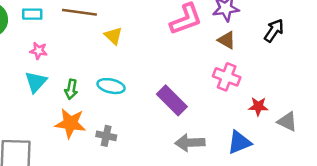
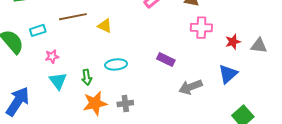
purple rectangle: (172, 100) -> (166, 60), size x0.7

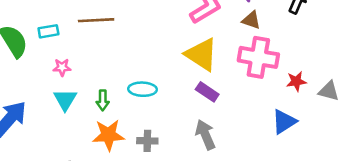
yellow triangle: (105, 26) -> (201, 55), moved, size x1.8
pink cross: (201, 28) -> (258, 57), size x1.4
gray arrow: (191, 87) -> (205, 135), moved, turned 80

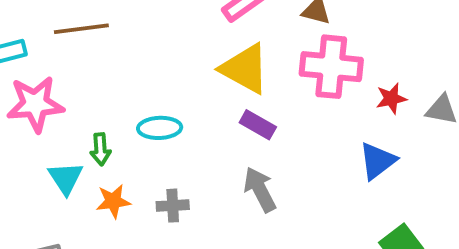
pink star: (62, 67) -> (35, 104), size x2.0
cyan triangle: (65, 100) -> (66, 178), moved
orange star: (108, 135) -> (113, 201), size x0.7

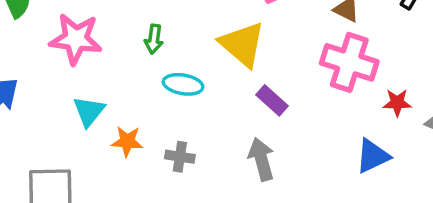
yellow triangle: (245, 69) -> (242, 44), moved
green arrow: (100, 149) -> (154, 39), moved

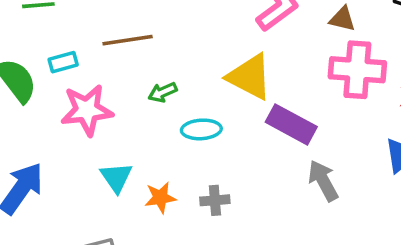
green arrow: (154, 39) -> (163, 92), turned 72
purple rectangle: (272, 100) -> (291, 124), size x1.5
gray arrow: (261, 159) -> (323, 181), moved

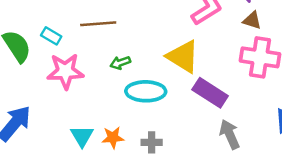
cyan rectangle: (63, 62) -> (51, 36), turned 42
cyan ellipse: (201, 129) -> (146, 91), size x1.4
cyan triangle: (116, 177) -> (82, 136), moved

